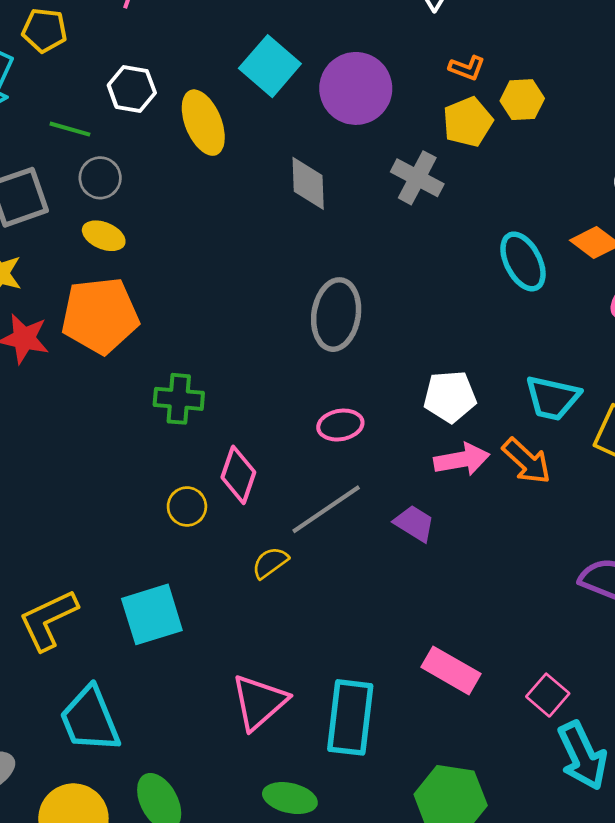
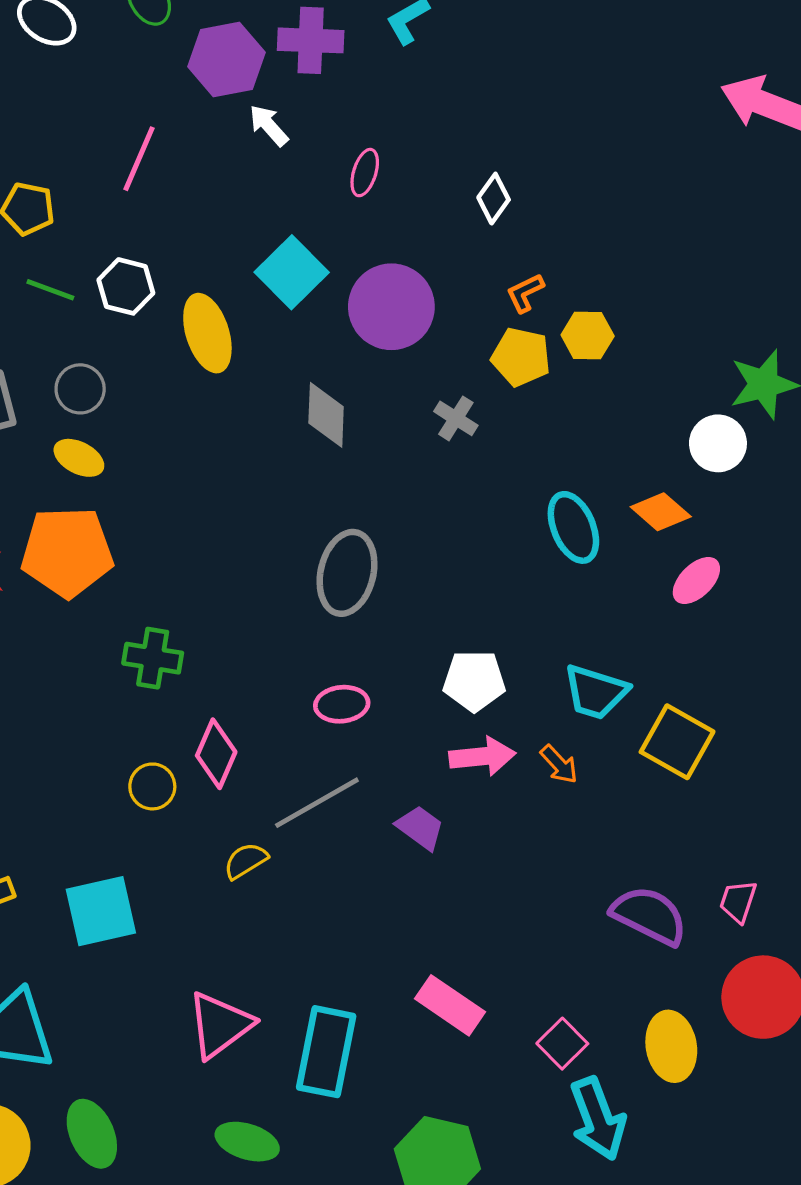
orange L-shape: (467, 68) -> (525, 293), turned 129
yellow pentagon: (468, 122) -> (521, 357), turned 30
green line: (70, 129) -> (50, 290), moved
gray cross: (417, 178) -> (456, 418), size x0.7
orange arrow: (527, 461) -> (559, 764), size x0.7

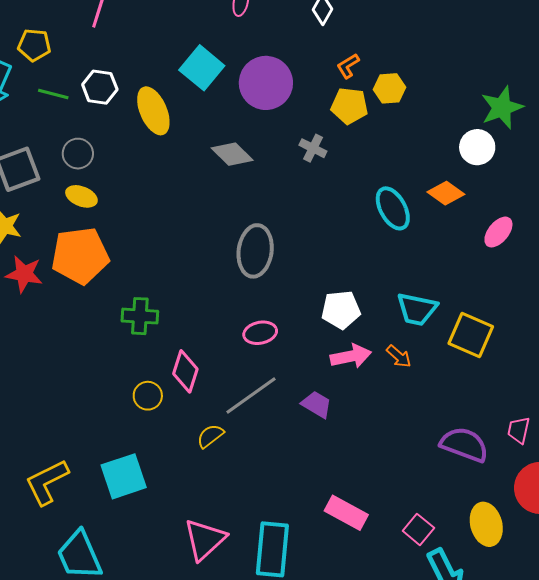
gray diamond: (326, 415) -> (232, 154), turned -42
pink ellipse: (696, 580) -> (498, 232), moved

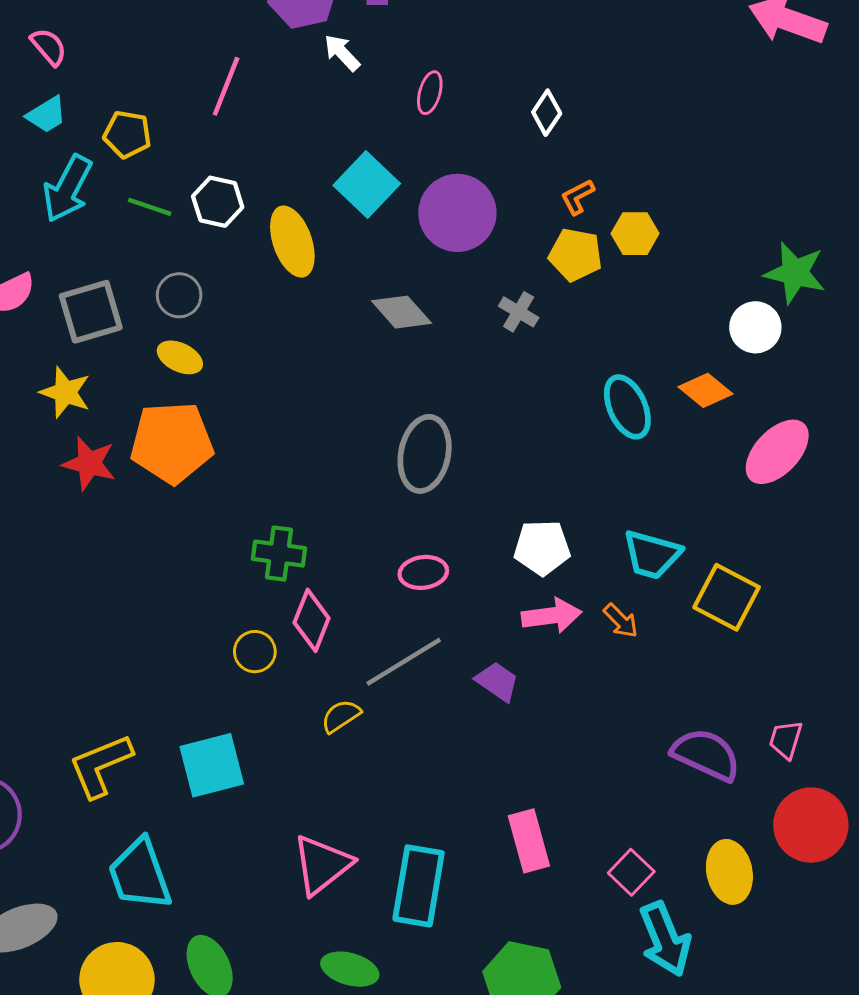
green star: (502, 108) -> (795, 273), turned 30
pink ellipse: (498, 232) -> (777, 452), size x1.5
green cross: (140, 316) -> (279, 554), moved
pink rectangle: (346, 513) -> (529, 841), turned 42

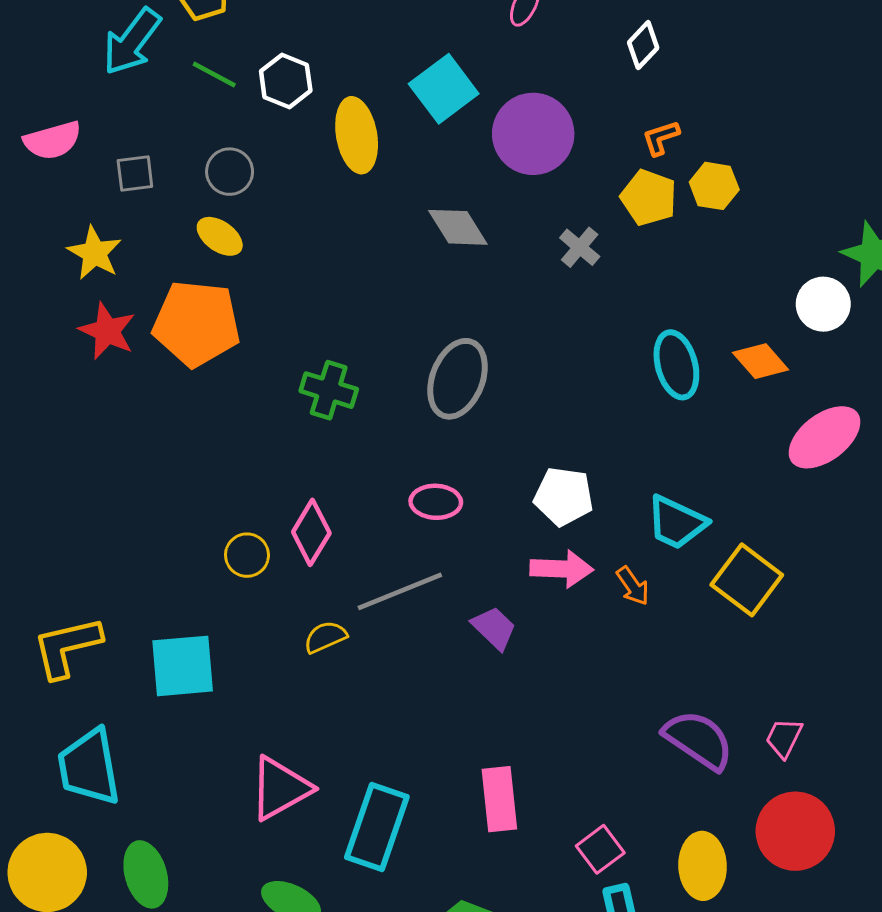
gray square: (91, 312) -> (135, 173), size x0.6
green cross: (279, 554) -> (329, 390), moved

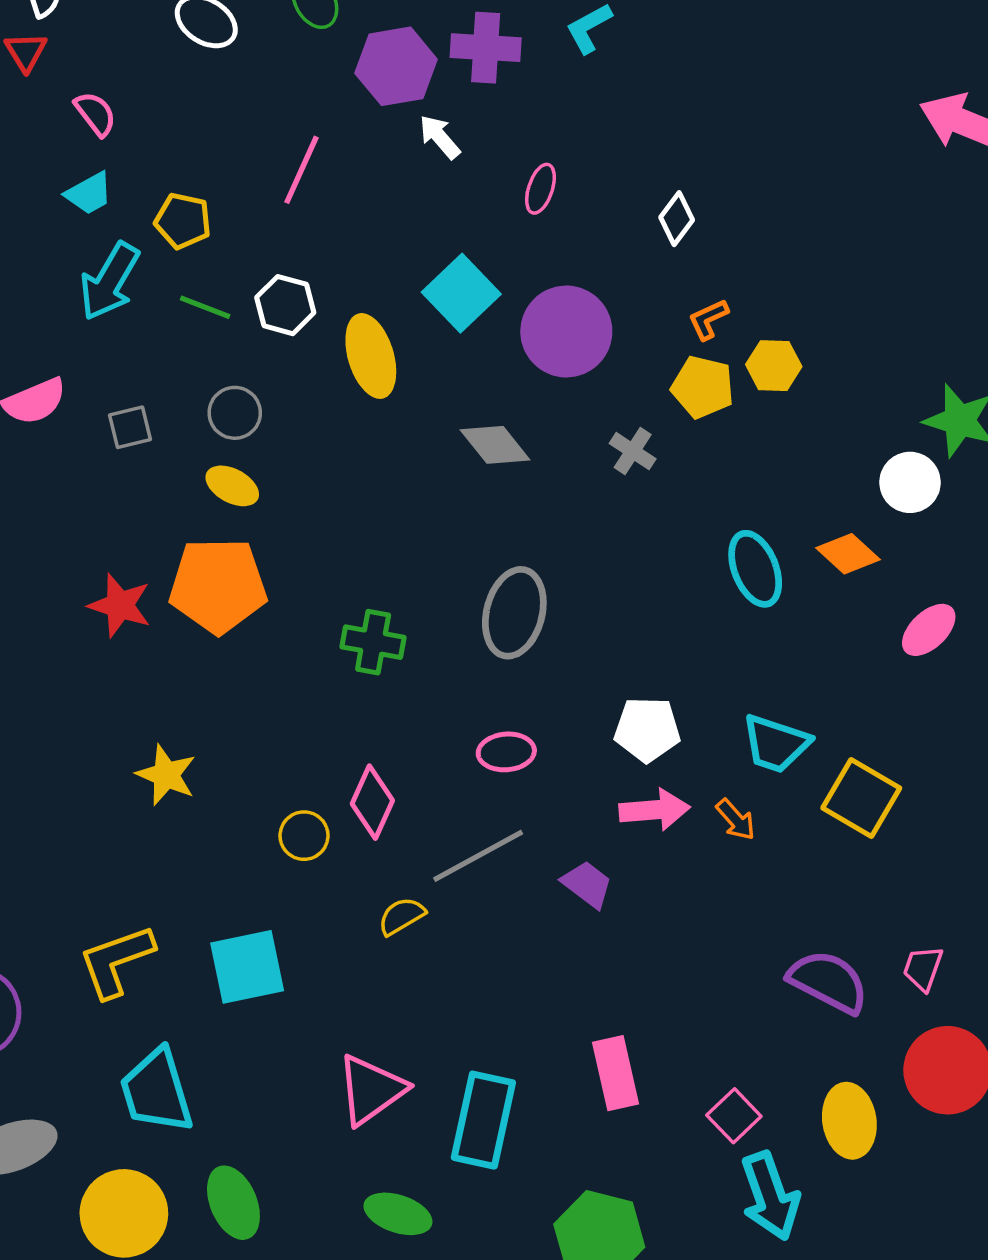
yellow star: (95, 253) -> (166, 775), moved
pink ellipse: (824, 437) -> (929, 630), size x0.7

